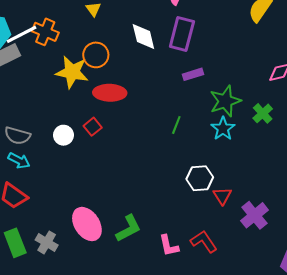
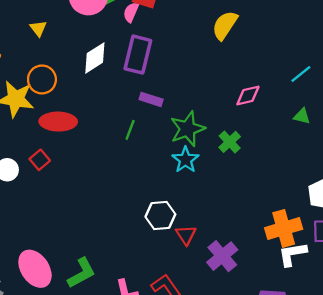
white diamond: (143, 36) -> (95, 58), turned 72
purple rectangle: (193, 74) -> (151, 99), turned 36
green line: (176, 125) -> (130, 130), moved

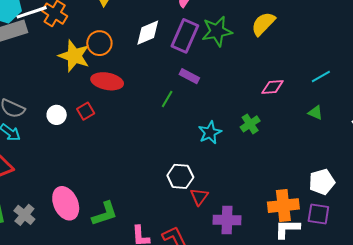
green star: (188, 129) -> (217, 31), moved
purple cross: (222, 256) -> (227, 220), turned 32

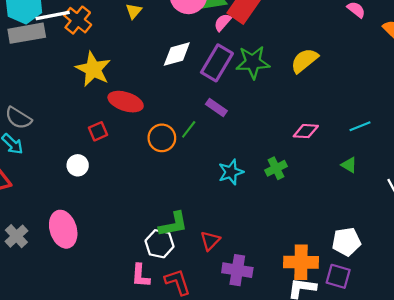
orange circle: (99, 43) -> (162, 138), moved
white circle: (57, 115) -> (78, 165), moved
white hexagon: (180, 176) -> (159, 244), moved
green L-shape: (105, 214) -> (173, 224), moved

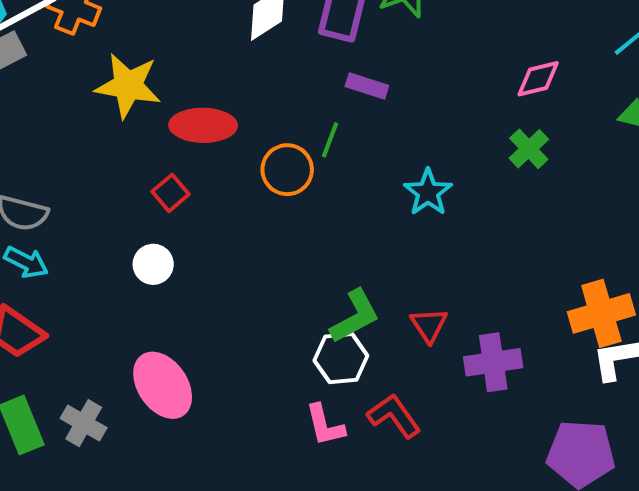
green cross: (276, 168) -> (529, 149), moved

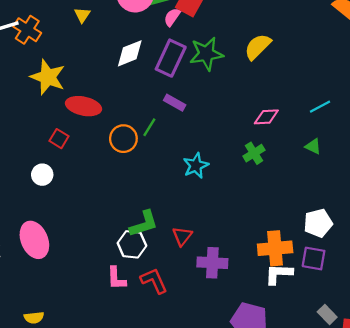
red square: (171, 193) -> (59, 139), turned -30

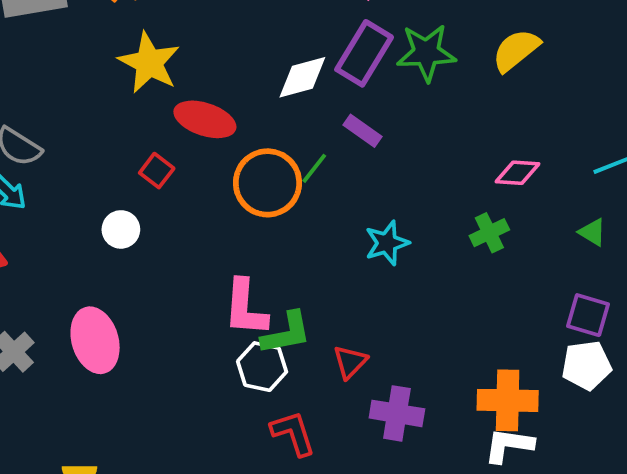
white diamond: (130, 53) -> (302, 77), moved
orange circle: (123, 139) -> (267, 183), size x1.4
purple square: (314, 259) -> (588, 315), moved
pink L-shape: (116, 278) -> (245, 308), moved, size x1.4

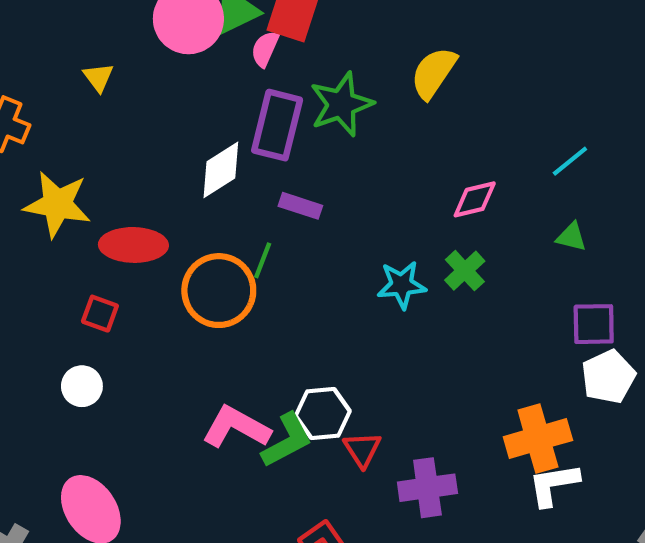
cyan star: (387, 243) -> (402, 285), moved, turned 30
pink L-shape: (245, 308) -> (236, 427), turned 132
white hexagon: (262, 367) -> (323, 413), moved

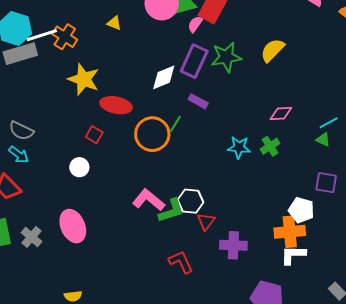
yellow triangle: (98, 77) -> (114, 23), turned -42
cyan line: (570, 161) -> (329, 123), moved
white pentagon: (608, 377) -> (301, 210), moved, turned 30

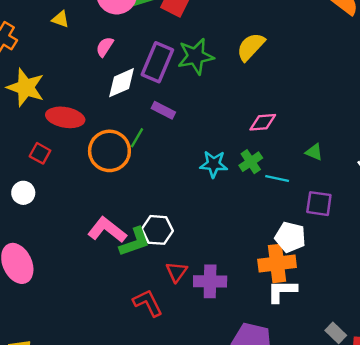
pink semicircle: (195, 24) -> (105, 47), moved
cyan line: (329, 123) -> (277, 178), moved, turned 42
red triangle: (206, 222) -> (177, 272), moved

